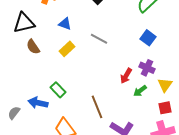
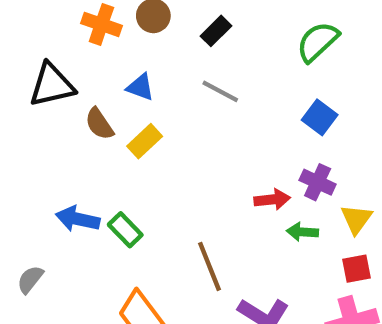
gray line: (99, 39) -> (220, 91), moved
brown semicircle: (33, 47) -> (99, 124), moved
red arrow: (126, 76) -> (272, 199), turned -126
green arrow: (140, 91) -> (302, 232), turned 40
blue arrow: (38, 103) -> (78, 219), moved

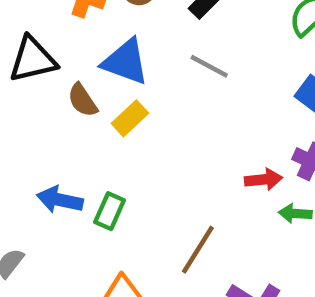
blue triangle: (140, 87) -> (125, 62), size x1.6
green rectangle: (125, 230) -> (110, 211), turned 68
brown line: (209, 266) -> (198, 250), turned 54

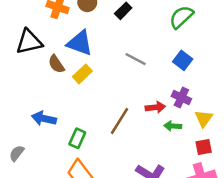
gray line: (209, 66) -> (136, 59), moved
green rectangle: (110, 211) -> (77, 138), moved
brown line: (198, 250) -> (119, 121), moved

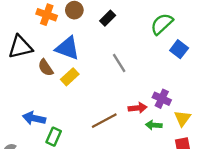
gray line: (136, 59) -> (119, 63), turned 30
blue square: (183, 60) -> (179, 49), moved
brown line: (119, 121) -> (104, 121), turned 30
green rectangle: (77, 138) -> (54, 137), moved

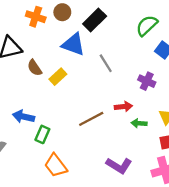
black rectangle: (108, 18) -> (95, 20), size x1.5
blue triangle: (67, 48) -> (73, 44), moved
purple cross: (162, 99) -> (147, 81), moved

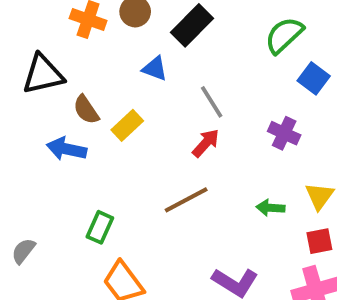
blue triangle: (73, 44) -> (155, 69), size x0.6
red arrow: (123, 107) -> (206, 143), moved, turned -42
blue arrow: (23, 117) -> (66, 149), moved

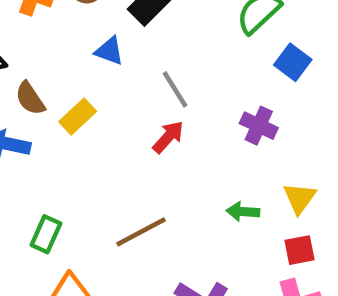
brown line: (186, 200) -> (141, 232), moved

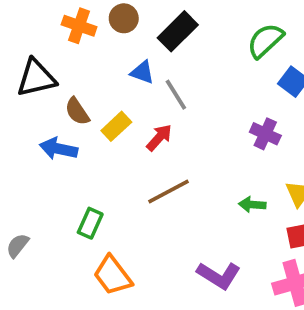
gray line: (175, 89) -> (176, 95), moved
red arrow: (168, 137) -> (159, 138), moved
brown line: (141, 232) -> (168, 192), moved

